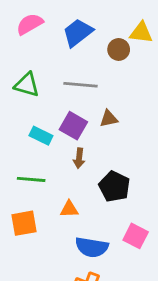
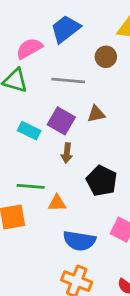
pink semicircle: (30, 24) -> (29, 48), moved
brown circle: (119, 49) -> (106, 57), moved
green line: (31, 179) -> (31, 186), moved

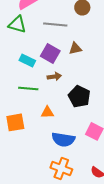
brown arrow: (67, 153) -> (54, 76), turned -104
green line: (31, 186) -> (28, 88), moved

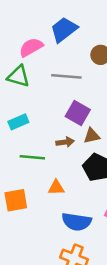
brown triangle: (75, 48) -> (92, 136), moved
purple square: (50, 53) -> (78, 113), moved
cyan rectangle: (27, 60) -> (18, 122), moved, turned -49

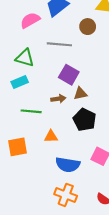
green triangle: (18, 76) -> (25, 58), moved

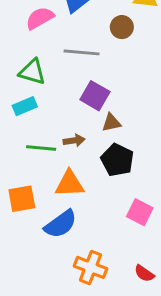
brown arrow: (58, 99) -> (74, 141), moved
orange triangle: (51, 136) -> (70, 184), size x1.5
blue semicircle: (68, 165) -> (61, 224), moved, turned -45

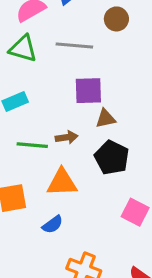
green triangle: (32, 72) -> (23, 49), moved
purple square: (95, 96) -> (88, 91), turned -32
blue semicircle: (61, 224) -> (53, 225), size x0.6

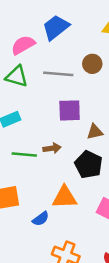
brown circle: (116, 19) -> (92, 64), moved
brown triangle: (106, 119) -> (95, 132), moved
orange triangle: (62, 182) -> (65, 197), moved

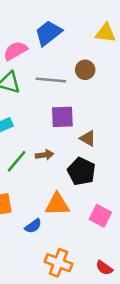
brown triangle: (95, 132) -> (88, 138), turned 42
green line: (24, 155) -> (17, 161), turned -55

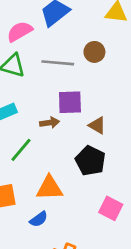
brown arrow: (45, 155) -> (50, 123), moved
orange triangle: (57, 204) -> (50, 188), moved

